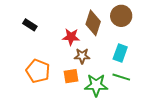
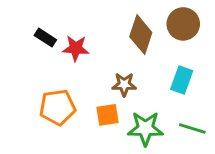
red star: (71, 37) -> (76, 48), moved
orange pentagon: (38, 71) -> (58, 107), turned -30
green line: (121, 77) -> (192, 128), moved

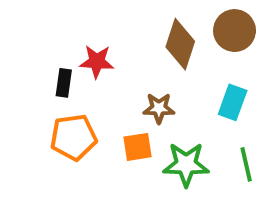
black rectangle: (45, 38) -> (64, 83), moved, turned 65
green line: (192, 128) -> (246, 164), turned 60

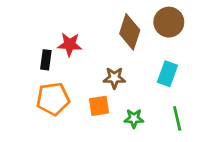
green star: (186, 164) -> (134, 118), size x0.6

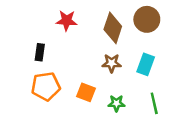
red star: (70, 44) -> (67, 21), moved
brown star: (114, 78) -> (112, 63), moved
orange square: (99, 106) -> (86, 92), turned 30

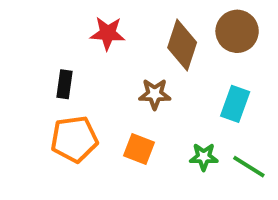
brown star: (112, 63) -> (155, 94), moved
green star: (116, 103) -> (204, 157), moved
green line: (154, 103) -> (249, 167), turned -45

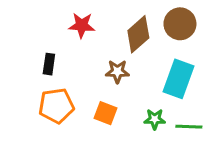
brown diamond: (182, 45) -> (138, 34), turned 30
cyan rectangle: (235, 104) -> (178, 79), size x1.4
green line: (249, 167) -> (189, 127), turned -30

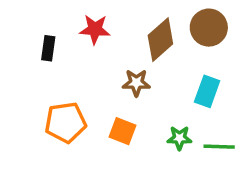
black rectangle: (49, 64) -> (48, 48), moved
cyan rectangle: (178, 79) -> (207, 91), size x0.7

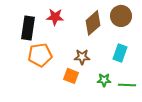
black rectangle: (48, 48) -> (28, 28), size x1.6
brown star: (136, 83) -> (82, 57), moved
orange pentagon: (66, 122) -> (40, 55), moved

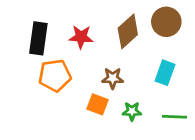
red star: (55, 17) -> (81, 37), moved
green star: (104, 80) -> (132, 111), moved

